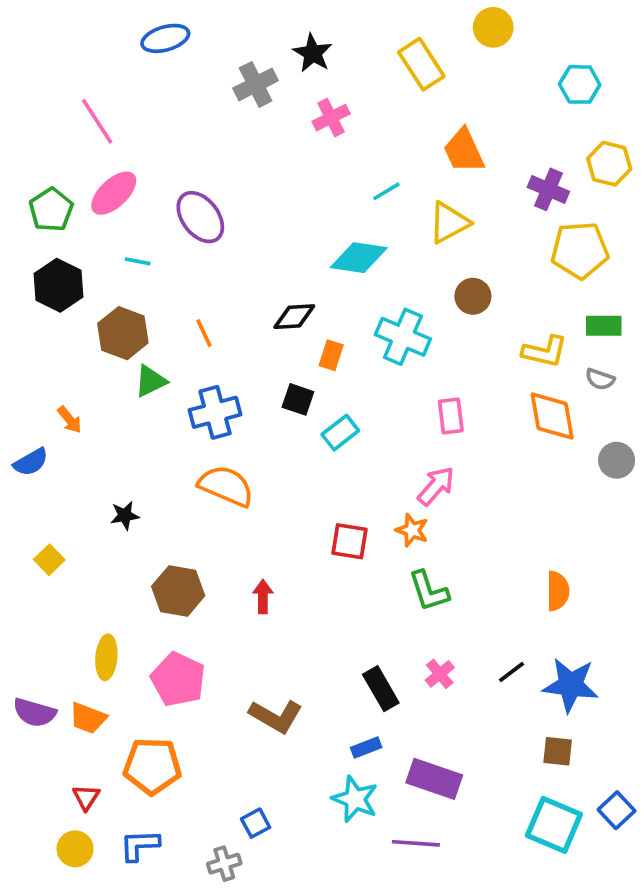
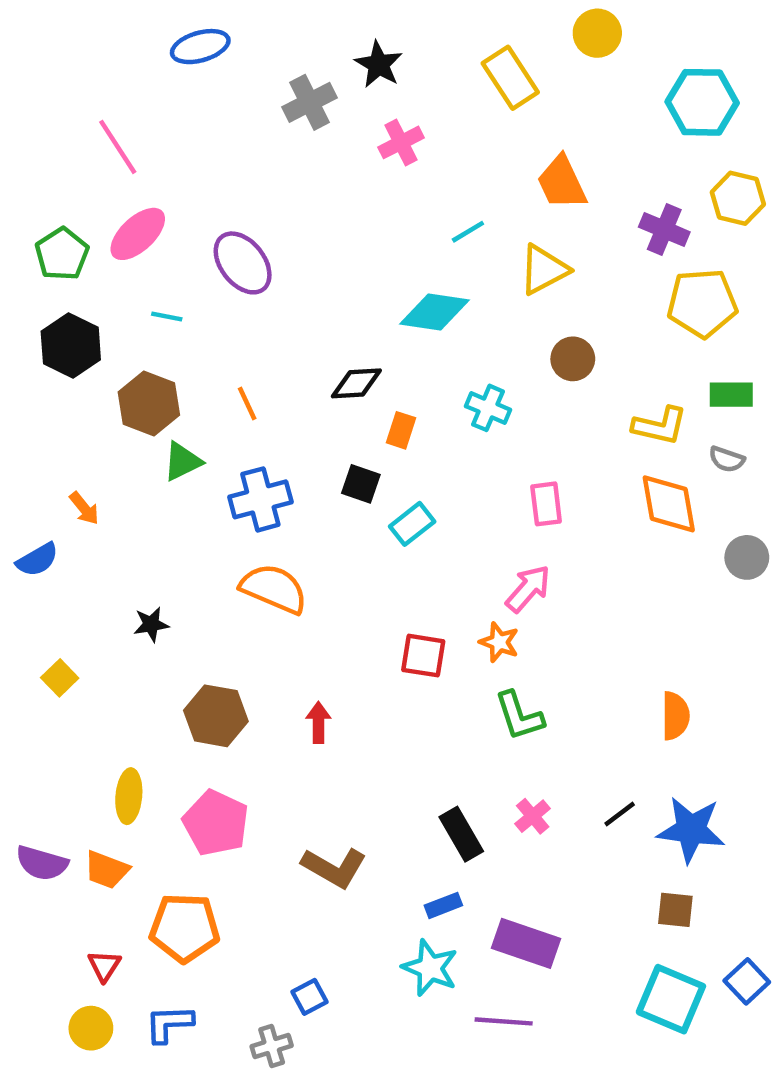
cyan hexagon: (580, 84) -> (702, 102), size x1.4
cyan cross: (403, 337) -> (488, 408), size x0.7

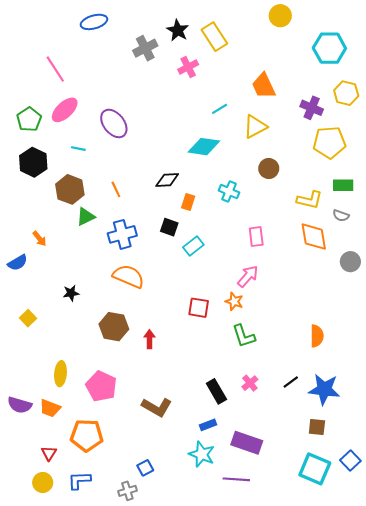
yellow rectangle: (510, 78) -> (214, 37), moved
brown hexagon: (216, 716) -> (114, 327), moved

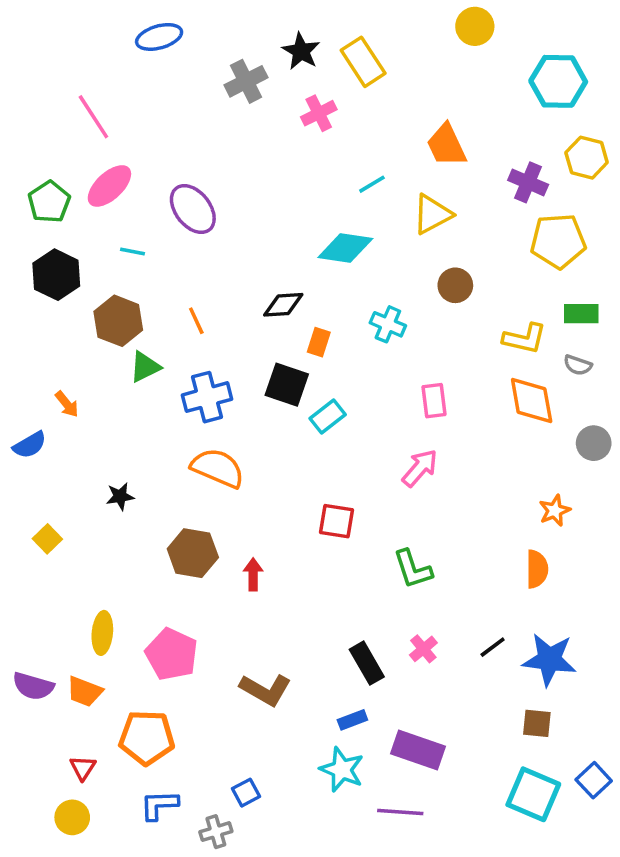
black square: (169, 227) -> (287, 385), size x1.4
orange star: (234, 301) -> (555, 511), moved, turned 30
blue L-shape: (79, 480) -> (159, 805), moved

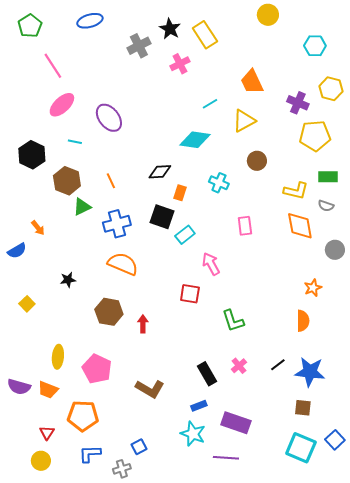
cyan hexagon: (558, 81) -> (315, 46), size x0.7
green pentagon: (49, 202) -> (30, 26), moved
pink arrow: (420, 468) -> (211, 264), moved, turned -70

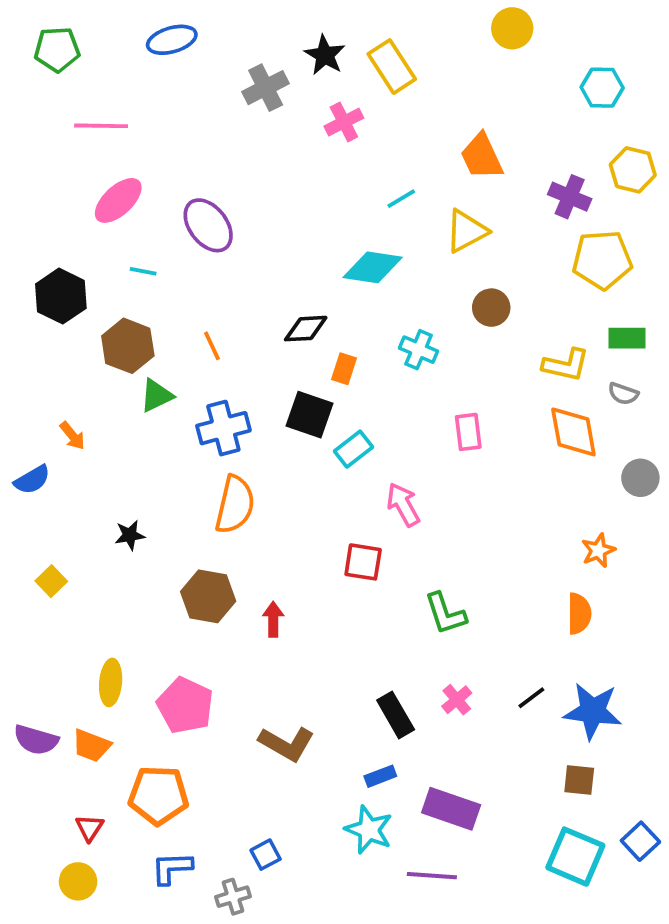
green pentagon: (30, 26) -> (57, 49), turned 30
pink line: (53, 66) -> (101, 126), turned -56
orange semicircle: (123, 264) -> (235, 505), turned 80

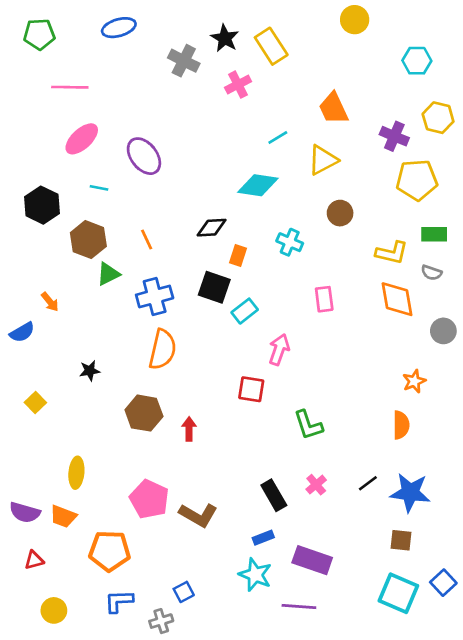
gray cross: (266, 88) -> (184, 61), turned -36
pink arrow: (403, 505) -> (279, 349), turned 48
pink pentagon: (185, 705) -> (149, 499), moved
red triangle: (90, 828) -> (34, 560), moved, turned 42

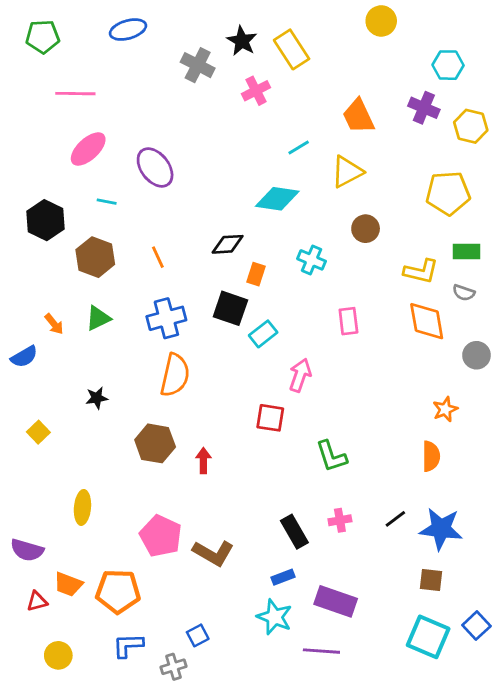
purple cross: (394, 136) -> (424, 108), moved
green triangle: (108, 274) -> (98, 318), moved
pink cross: (316, 485) -> (340, 520), turned 30
orange trapezoid: (63, 516) -> (68, 584), moved

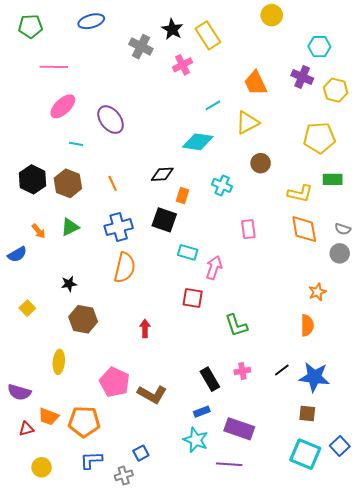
black hexagon: (45, 220) -> (32, 179), moved
gray semicircle: (464, 293) -> (343, 229), moved
cyan rectangle: (263, 334) -> (188, 252), moved, turned 54
brown hexagon: (155, 443) -> (83, 319), moved

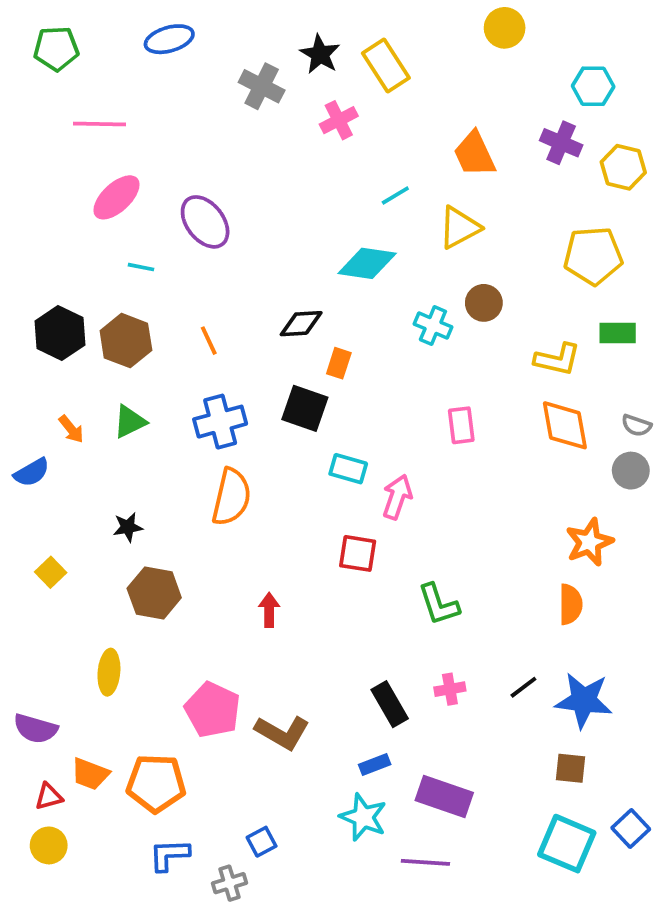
cyan cross: (222, 185) -> (433, 326), moved
orange star: (317, 292) -> (589, 542), size x1.4
yellow circle: (42, 467) -> (49, 845), moved

